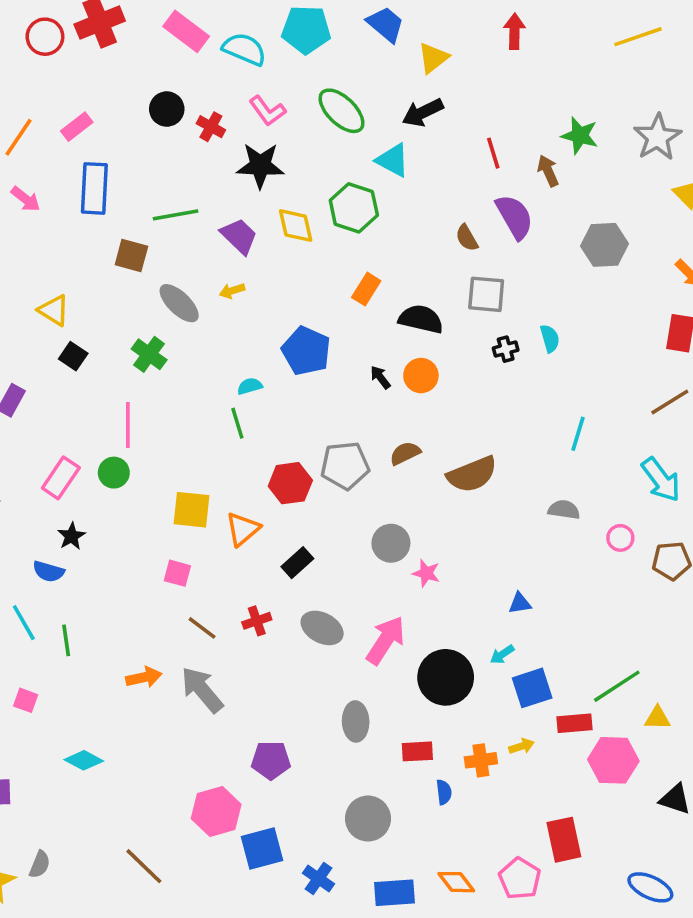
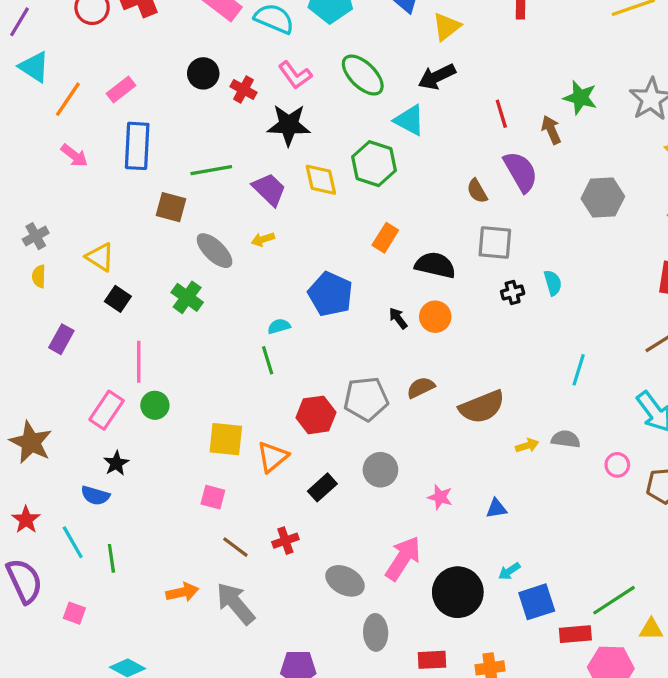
pink line: (128, 425) -> (139, 362), moved
gray circle: (391, 543) -> (380, 470), moved
blue triangle: (520, 603) -> (496, 508), moved
gray ellipse: (322, 628) -> (345, 581), moved
yellow arrow: (522, 746) -> (527, 446), moved

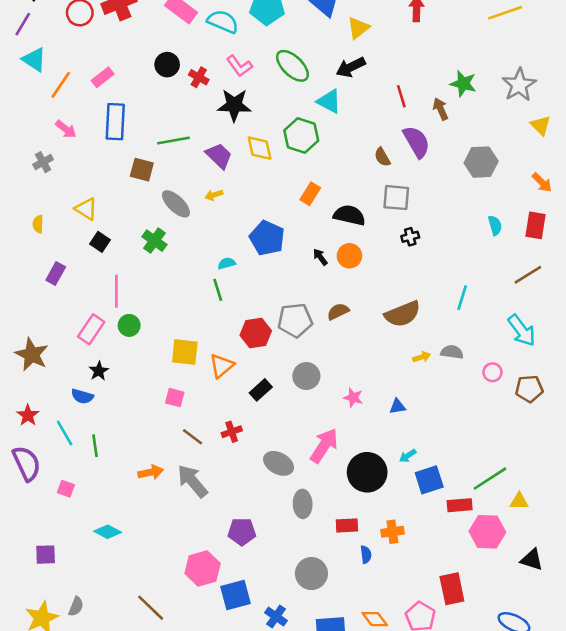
gray cross: (36, 236) -> (43, 162), moved
cyan semicircle: (553, 283) -> (495, 225), moved
brown semicircle: (482, 407) -> (403, 314), moved

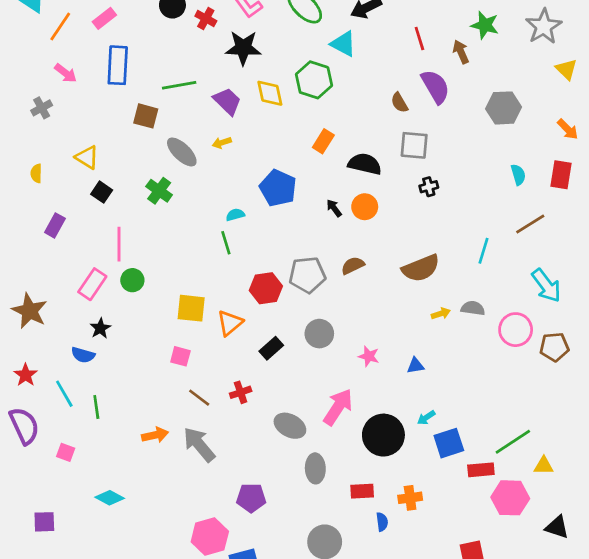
brown line: (528, 275) -> (530, 224), moved
pink circle: (492, 372) -> (516, 330), size x1.6

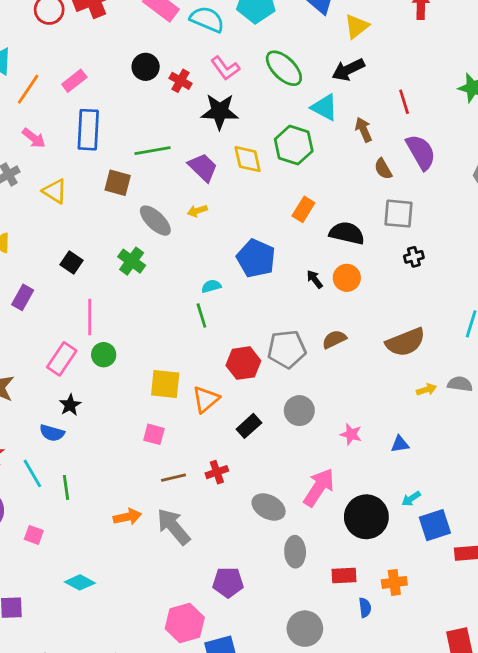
brown arrow: (461, 52) -> (364, 130), moved
yellow triangle: (87, 157) -> (55, 191), moved
brown line: (199, 398) -> (174, 478), turned -50

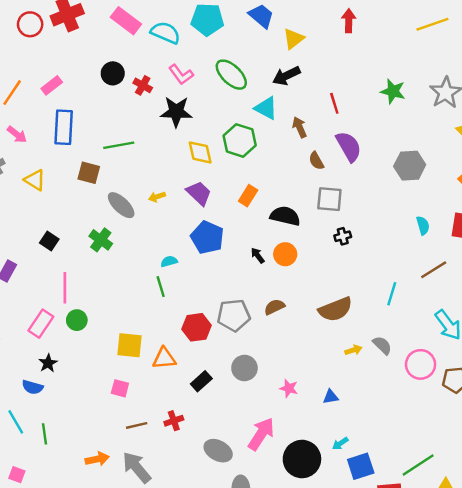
purple trapezoid: (203, 167) -> (199, 193), moved
gray semicircle: (460, 384) -> (382, 345), turned 36
orange triangle: (206, 399) -> (164, 358), turned 35

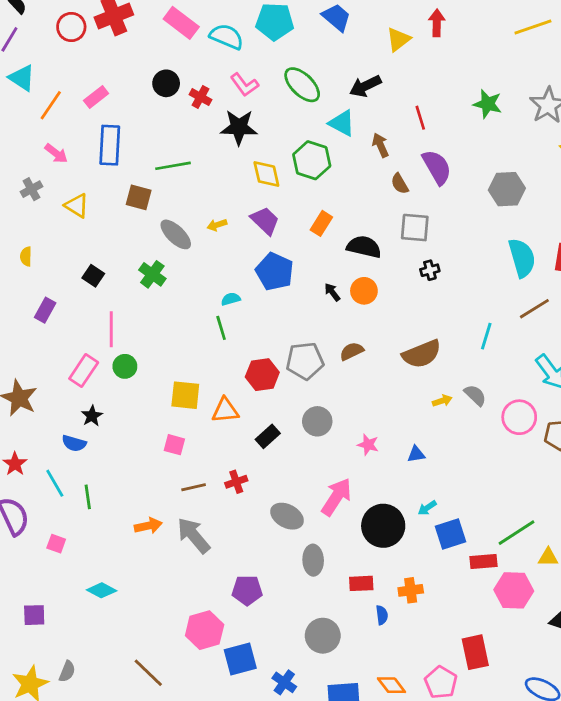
yellow triangle: (294, 39) -> (398, 39), moved
cyan semicircle: (423, 225) -> (522, 258), size x1.8

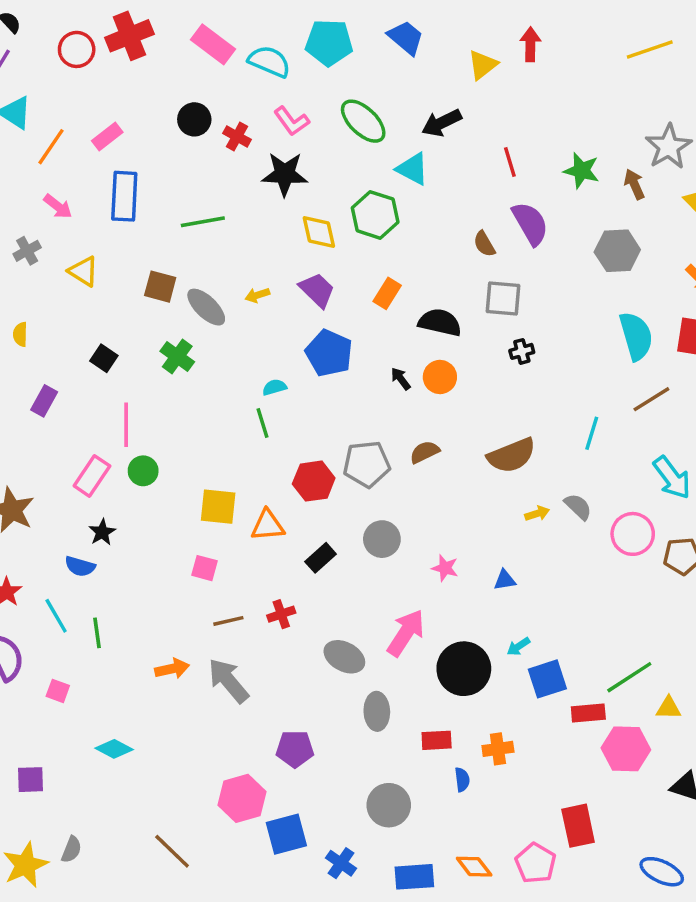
green star: (488, 104) -> (582, 171), moved
brown arrow: (380, 145) -> (634, 184), moved
brown square: (139, 197) -> (160, 287), moved

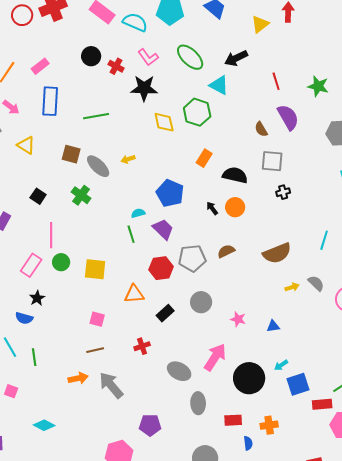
purple trapezoid: (317, 290) -> (163, 229), moved
yellow square: (218, 507) -> (95, 269), moved
brown line: (228, 621) -> (95, 350), moved

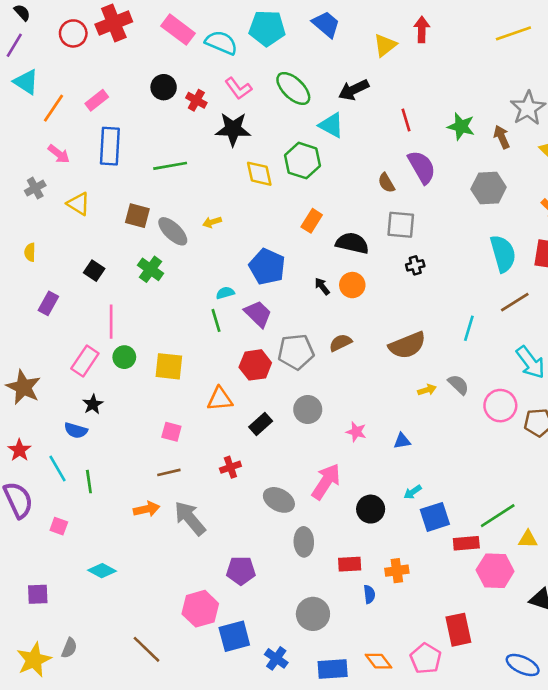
black circle: (249, 378) -> (371, 509), size x0.7

